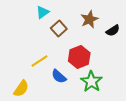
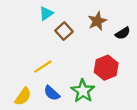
red hexagon: (79, 57) -> (106, 68), moved
blue semicircle: (59, 76) -> (52, 93), moved
green star: (91, 81) -> (83, 91), moved

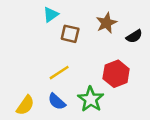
brown square: (64, 31) -> (70, 34), turned -35
yellow line: (43, 67) -> (59, 73), moved

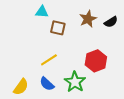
cyan triangle: (51, 14) -> (42, 12), turned 40
black semicircle: (134, 36) -> (111, 22), moved

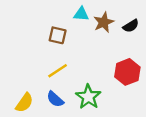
cyan triangle: (42, 12) -> (81, 14), moved
brown square: (58, 28) -> (58, 35), moved
red hexagon: (96, 61) -> (127, 72), moved

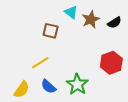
cyan triangle: (81, 14) -> (71, 12), turned 32
yellow line: (58, 71) -> (40, 63), moved

